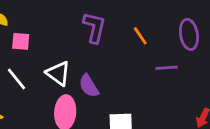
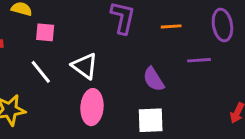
orange line: (140, 36) -> (171, 26), turned -60
purple semicircle: (89, 86) -> (154, 79), moved

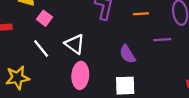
pink square: (45, 32) -> (44, 18), turned 32

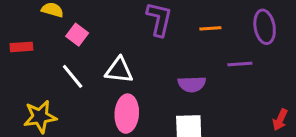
white triangle: (75, 44) -> (119, 70), turned -30
purple semicircle: (127, 54) -> (192, 84), turned -60

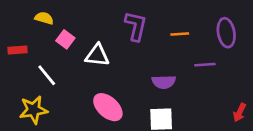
white triangle: (119, 70) -> (97, 55), moved
white line: (73, 76) -> (47, 75), moved
pink ellipse: (127, 114) -> (108, 107), turned -52

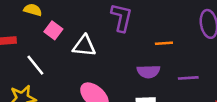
orange line: (180, 34) -> (164, 43), moved
purple line: (205, 65) -> (188, 78), moved

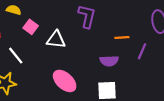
purple line: (188, 78) -> (142, 51), moved, turned -63

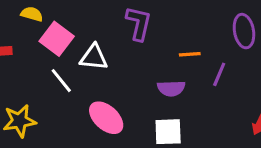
pink square: (31, 27) -> (57, 39), size x1.5
white line: (16, 56) -> (61, 81), moved

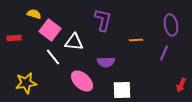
purple line: (219, 74) -> (164, 53), moved
purple semicircle: (171, 88) -> (106, 62), moved

